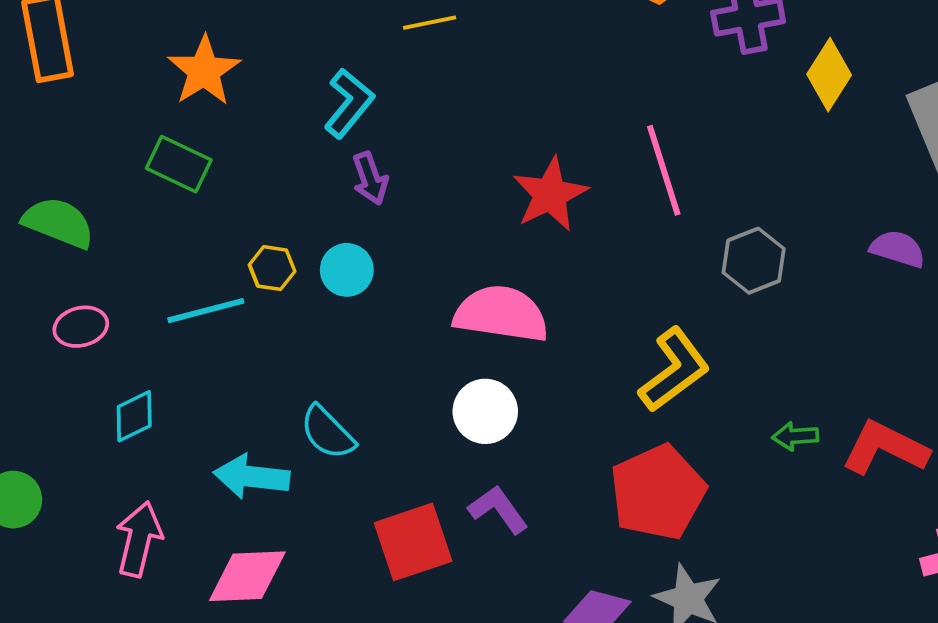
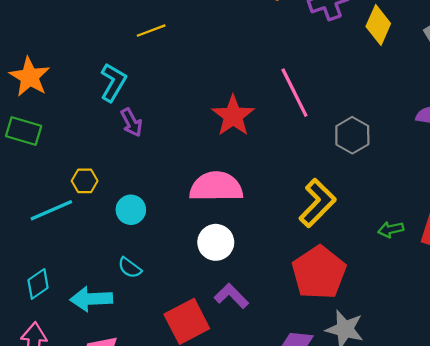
cyan circle: (347, 270) -> (131, 210), moved
cyan diamond: (134, 416) -> (38, 284), moved
cyan semicircle: (328, 432) -> (130, 268), size x0.7

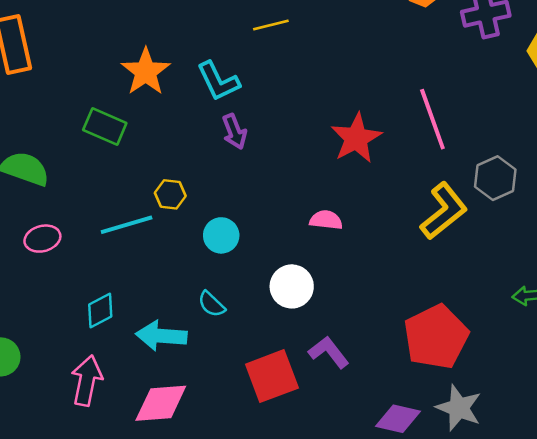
orange star: (30, 77) -> (146, 72), moved
cyan L-shape: (113, 82) -> (218, 81), turned 117
pink semicircle: (216, 187) -> (326, 220), size x0.5
yellow L-shape: (317, 203) -> (444, 211), moved
white circle: (216, 242) -> (292, 286), moved

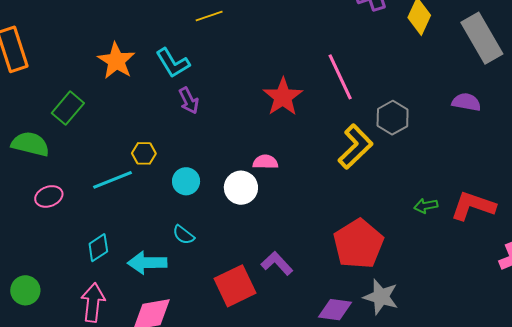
green rectangle: (105, 126) -> (68, 108), moved, turned -68
white circle: (292, 286) -> (241, 188), moved

